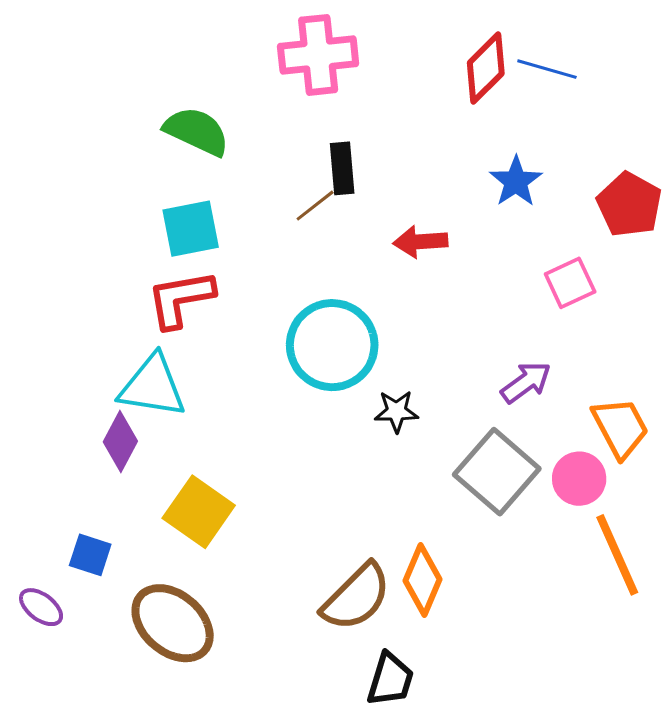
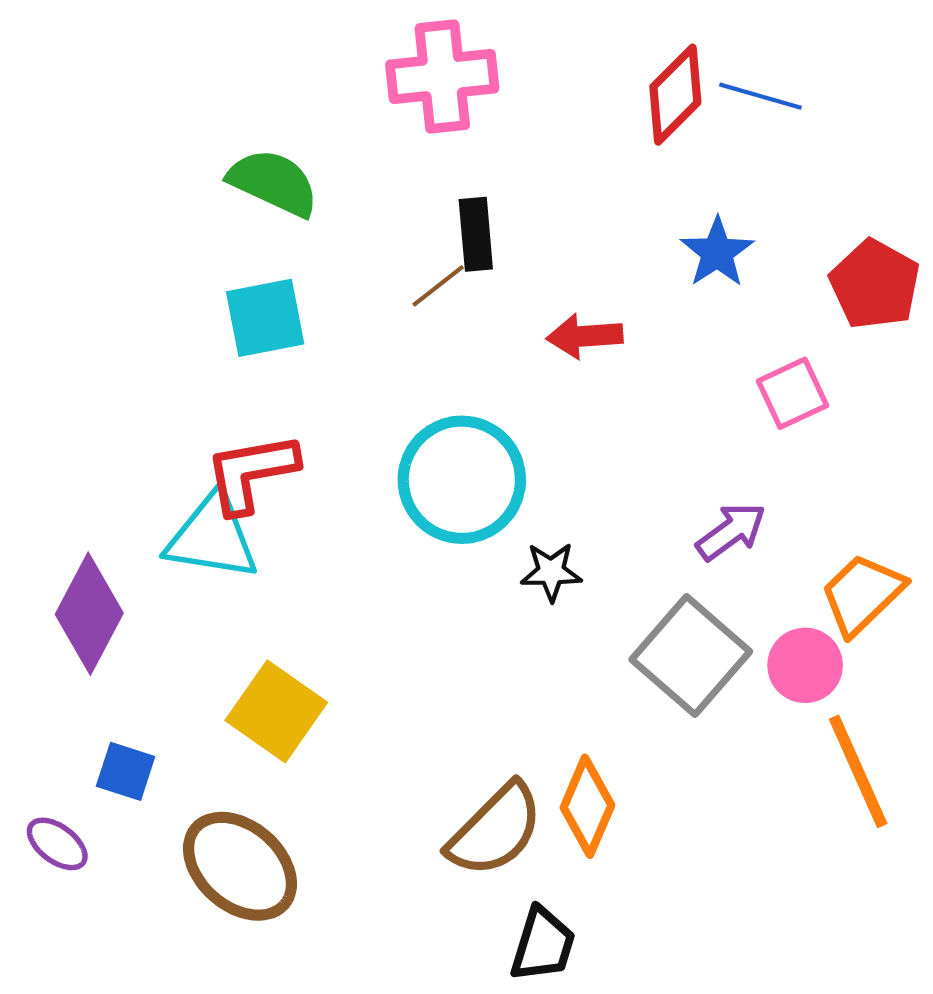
red L-shape: (181, 299) -> (251, 473), moved
orange trapezoid: (620, 427) -> (862, 594), turned -106
purple diamond: (120, 441) -> (89, 614), moved, size x1.4

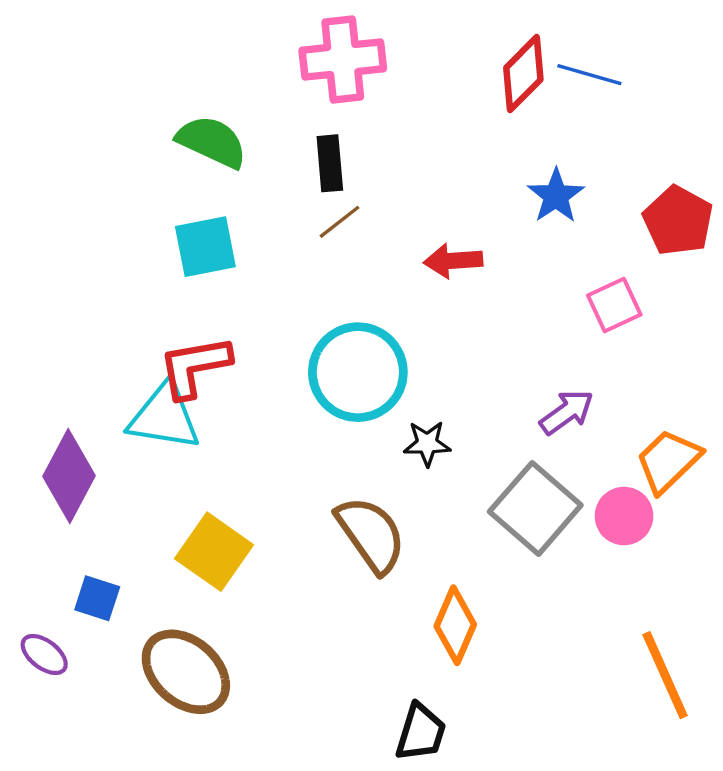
black rectangle: (476, 234) -> (330, 163), moved
orange line: (858, 771) -> (665, 675), moved
brown semicircle: (495, 830) -> (371, 534), moved, turned -80

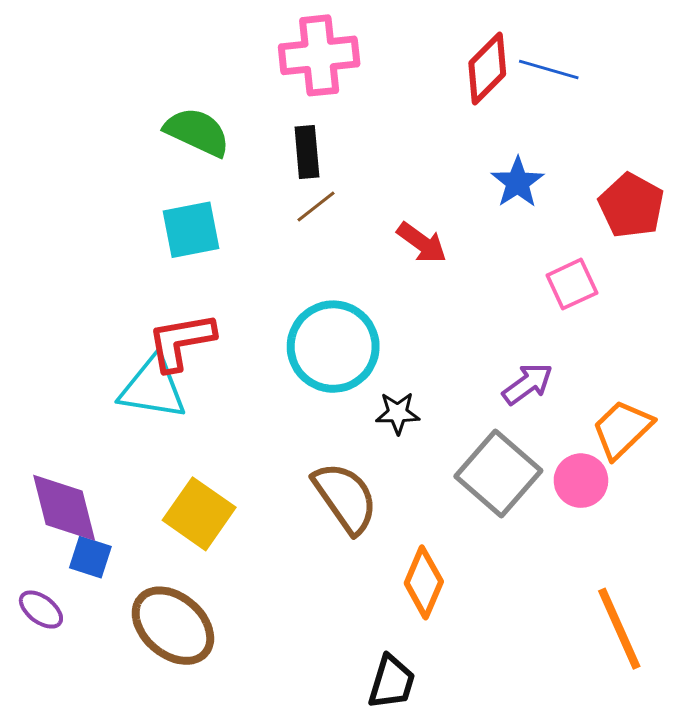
red arrow: (453, 261) -> (422, 243), turned -140
purple diamond: (69, 476) -> (64, 508), moved, turned -42

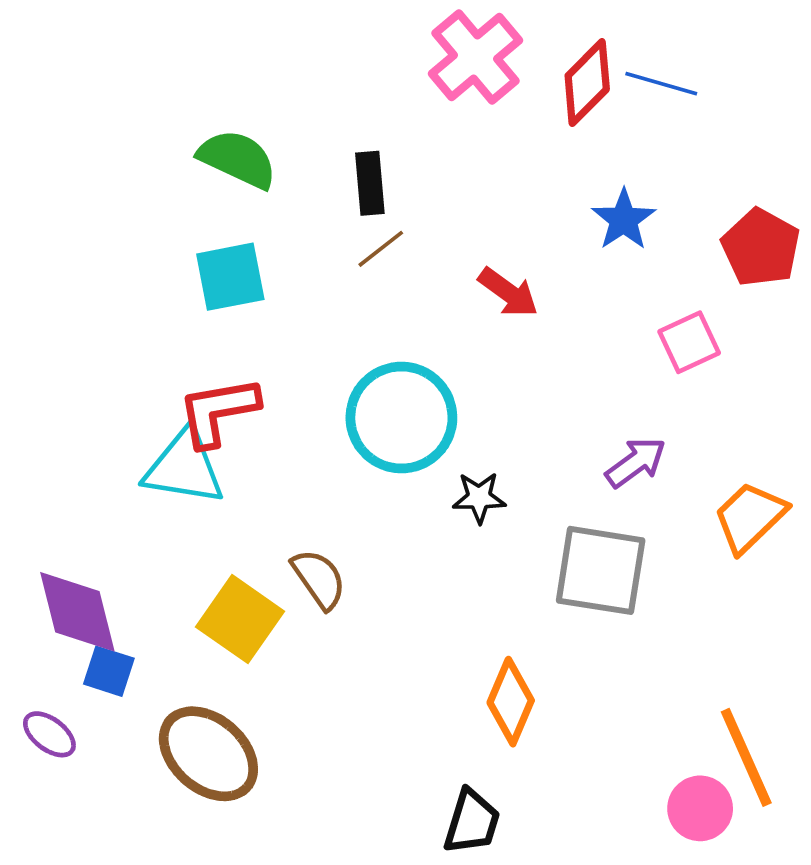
pink cross: (319, 55) -> (475, 57), moved, turned -34
gray square: (498, 474) -> (601, 570), turned -32
pink circle: (581, 481) -> (700, 808), moved
brown semicircle: (345, 498) -> (319, 579), moved, size x0.7

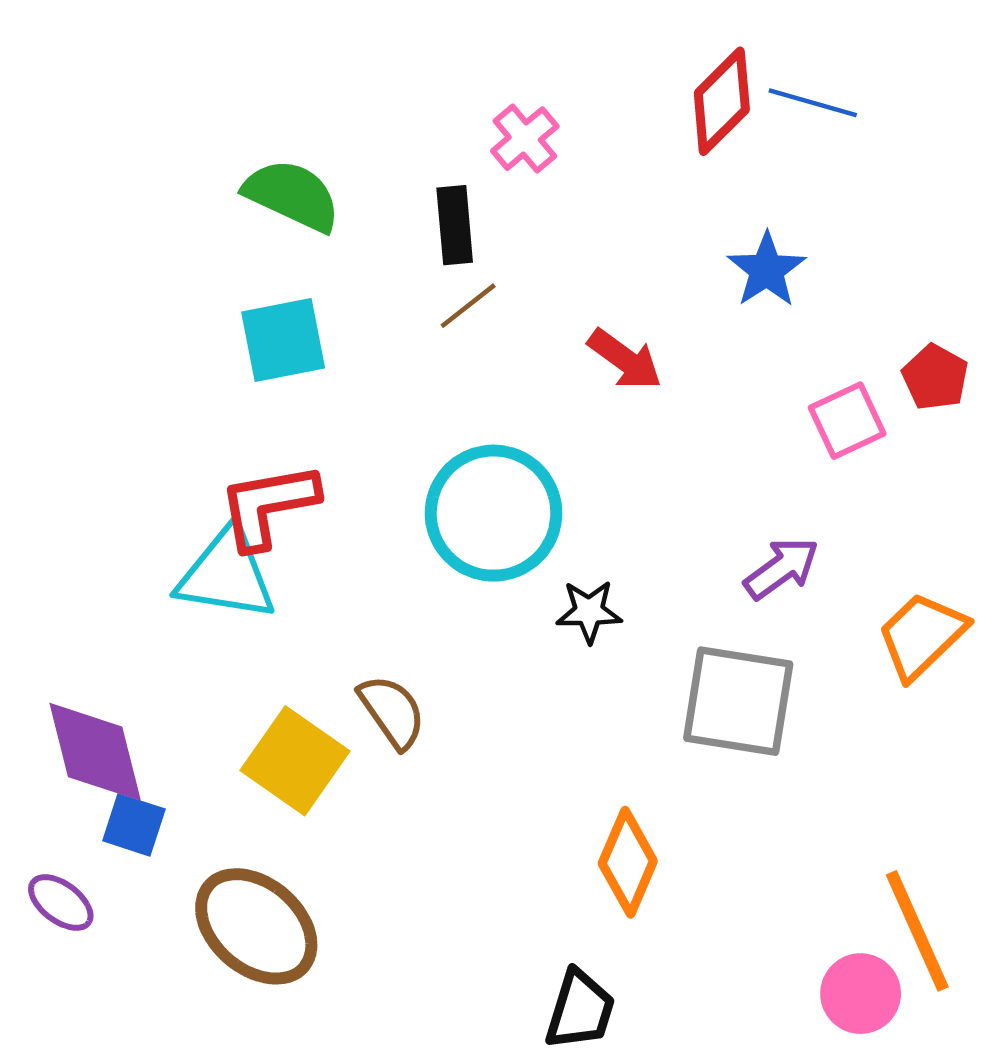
pink cross: (475, 57) -> (525, 139), moved, size x0.6
red pentagon: (761, 248) -> (935, 377), moved, size x0.7

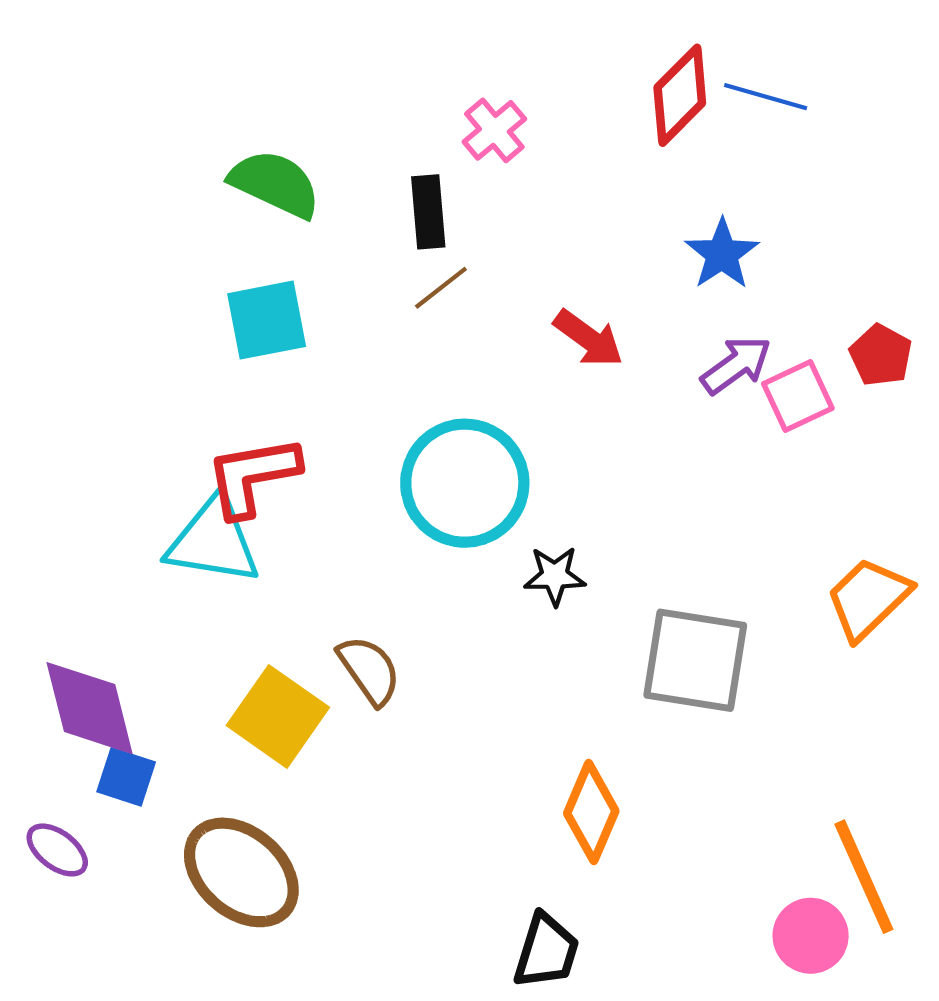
purple arrow: (781, 568) -> (736, 365), moved

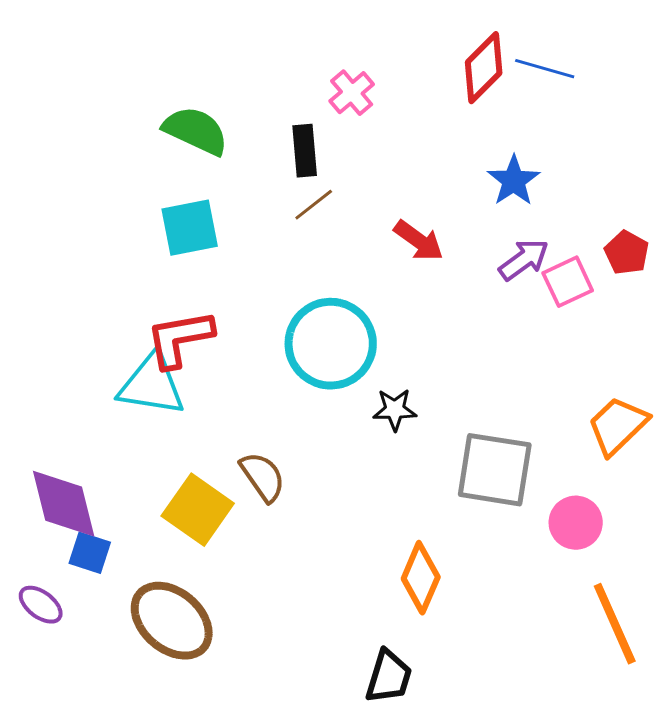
pink circle: (811, 936) -> (576, 523), moved

